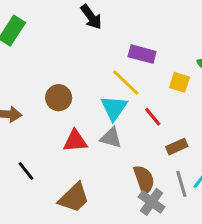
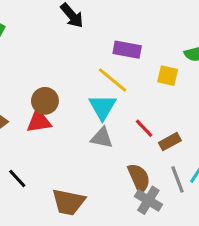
red line: (153, 117) -> (144, 128), moved
red triangle: (75, 141) -> (39, 121), moved
brown trapezoid: (74, 198) -> (69, 202), turned 60

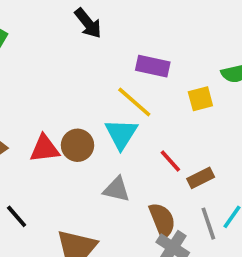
yellow square: (168, 76) -> (200, 99), turned -30
brown circle: (45, 101) -> (78, 145), moved
gray triangle: (102, 138) -> (116, 189), moved

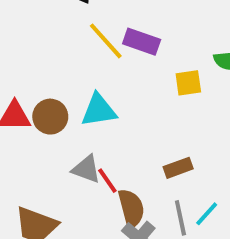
yellow line: (134, 102) -> (106, 41), moved
cyan triangle: (121, 134) -> (99, 110), turned 42
red line: (170, 161) -> (107, 181), moved

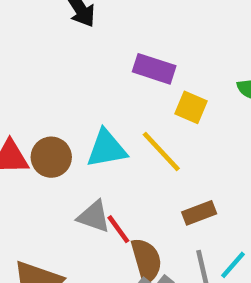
yellow line: (106, 41) -> (161, 151), moved
yellow square: (188, 83) -> (191, 107), moved, turned 32

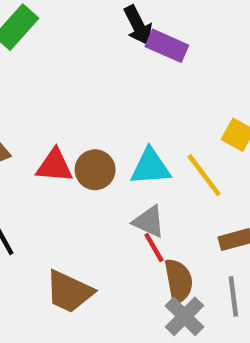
purple rectangle: (154, 69) -> (167, 46), moved
gray triangle: (94, 217) -> (149, 222), moved

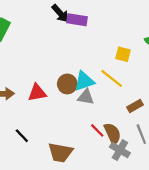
brown circle: (95, 170) -> (67, 84), moved
gray triangle: (149, 222) -> (86, 97), moved
red line: (154, 248) -> (97, 130), moved

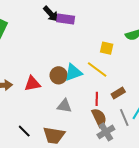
gray triangle: (86, 97) -> (64, 106), moved
red line: (97, 130) -> (97, 99), moved, turned 48
black line: (22, 136) -> (24, 131), moved
gray cross: (120, 150) -> (106, 132), turned 30

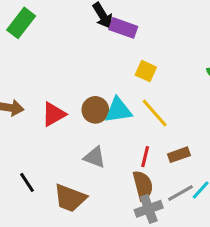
yellow square: (107, 48) -> (146, 71), moved
red triangle: (32, 84) -> (54, 114), turned -30
gray line: (124, 118) -> (181, 193), turned 72

